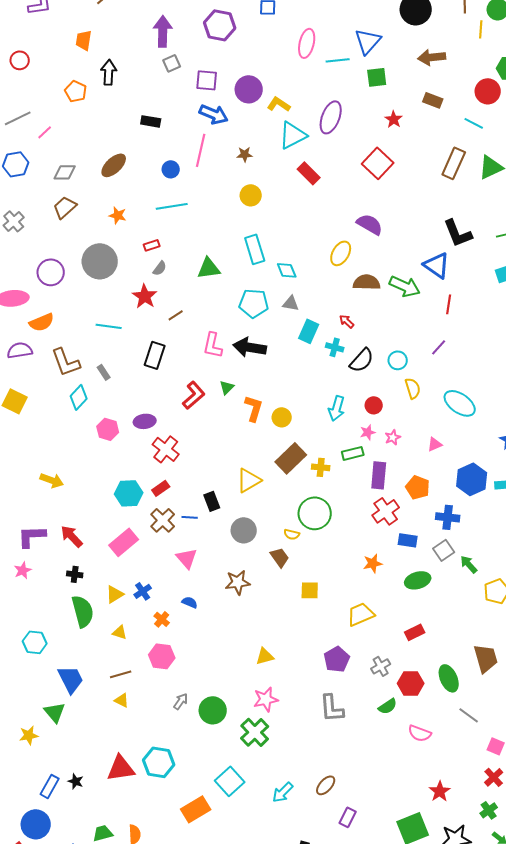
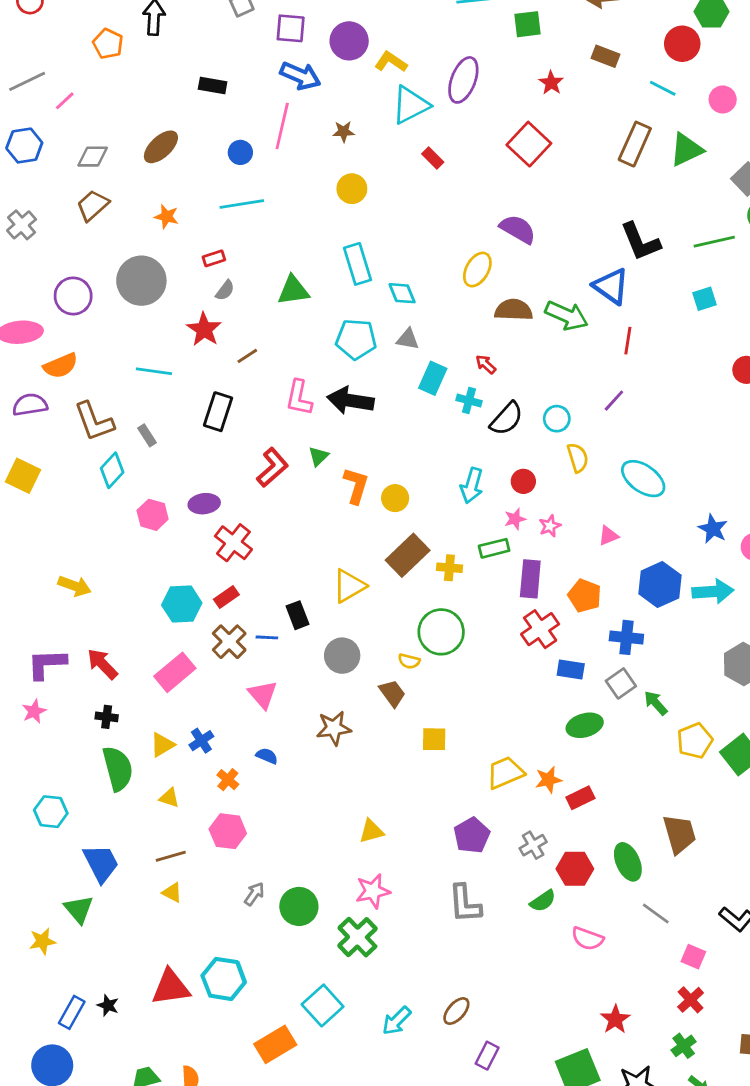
red rectangle: (309, 173) -> (433, 158), size x0.7
orange star: (373, 563) -> (548, 780), moved

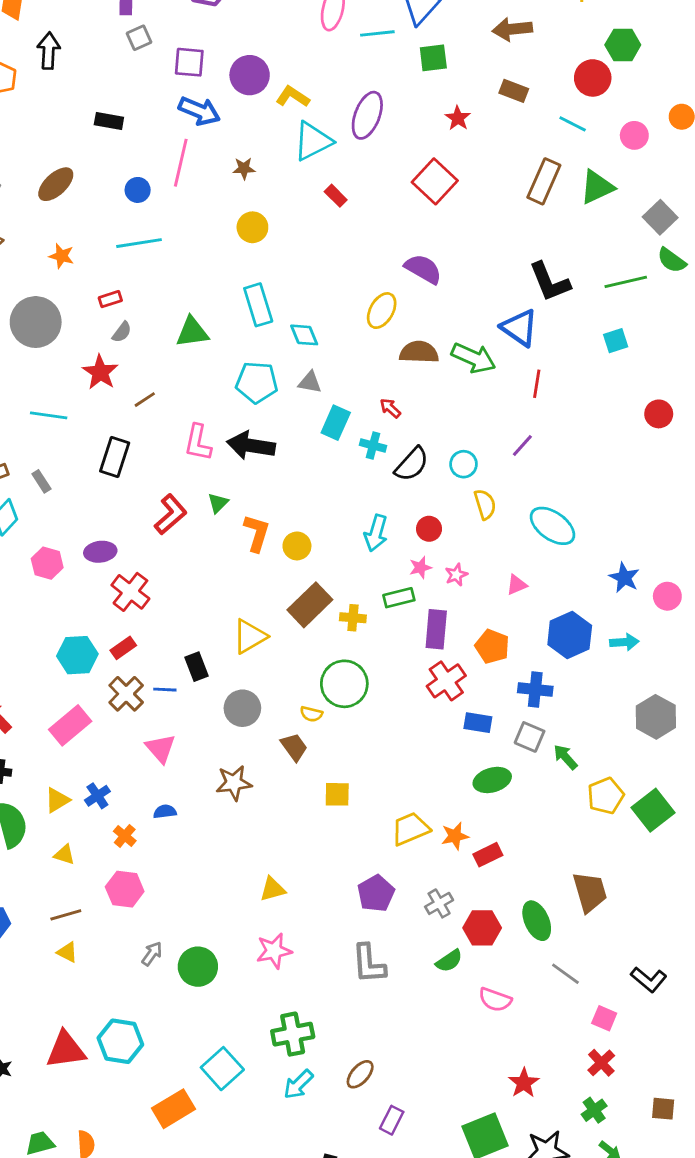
cyan arrow: (713, 591) -> (624, 642), size x0.7
gray square: (621, 683) -> (530, 737), turned -32
blue semicircle: (267, 756) -> (165, 812), turned -30
green cross: (357, 937) -> (293, 1034), moved, turned 33

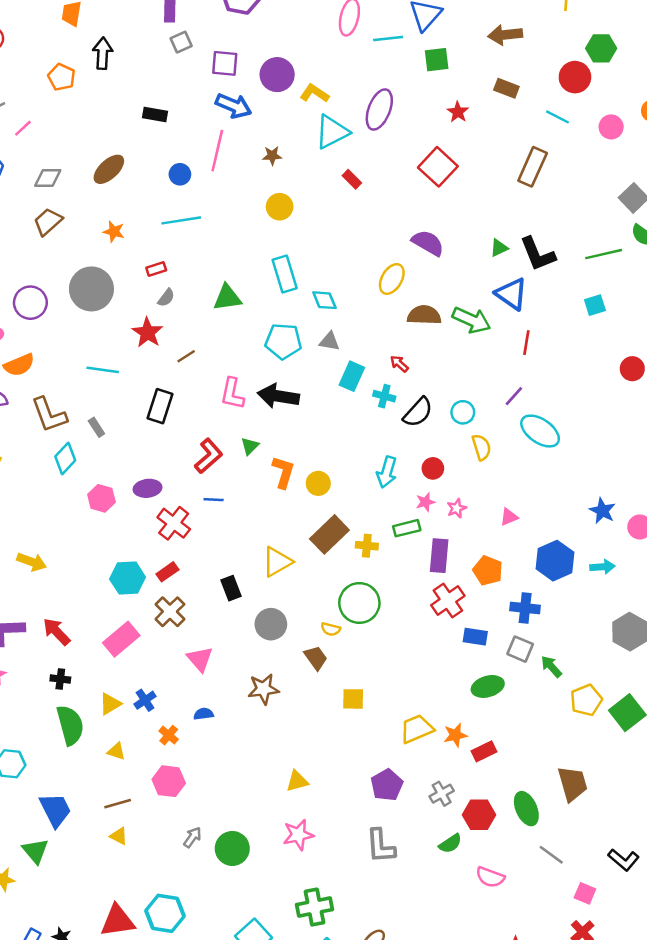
green triangle: (597, 187) -> (499, 248), moved, size x0.6
cyan ellipse: (552, 526) -> (540, 431), moved
blue line: (165, 690) -> (214, 500), moved

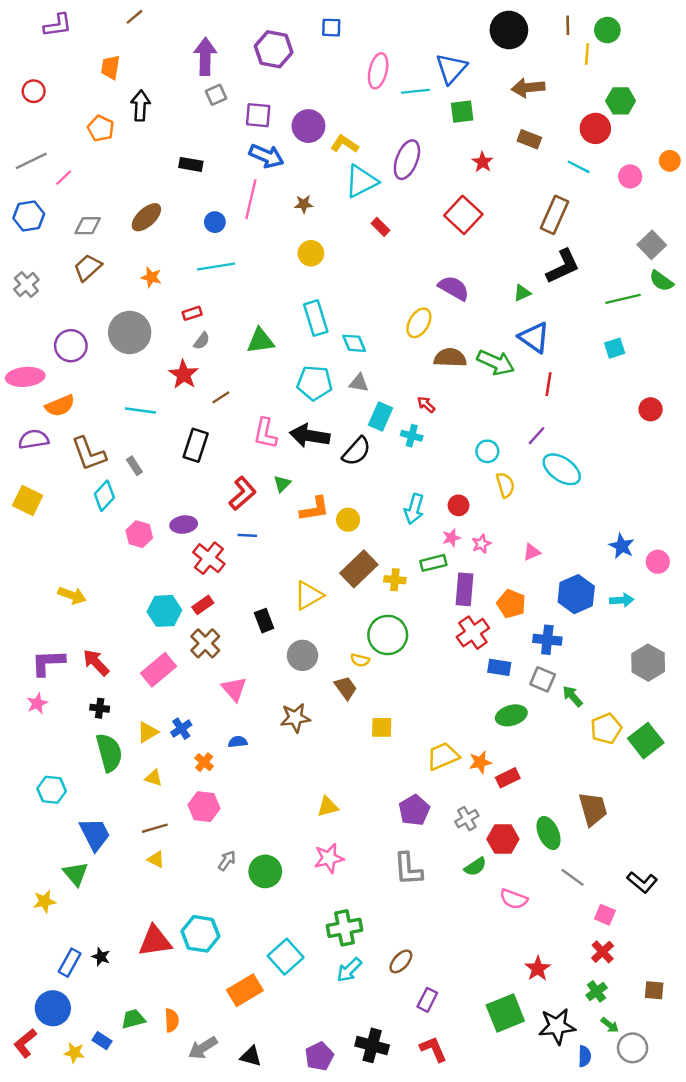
black L-shape: (538, 254) -> (563, 266), moved, turned -93
black semicircle: (418, 412) -> (356, 451), moved
orange L-shape: (283, 472) -> (314, 509), turned 64

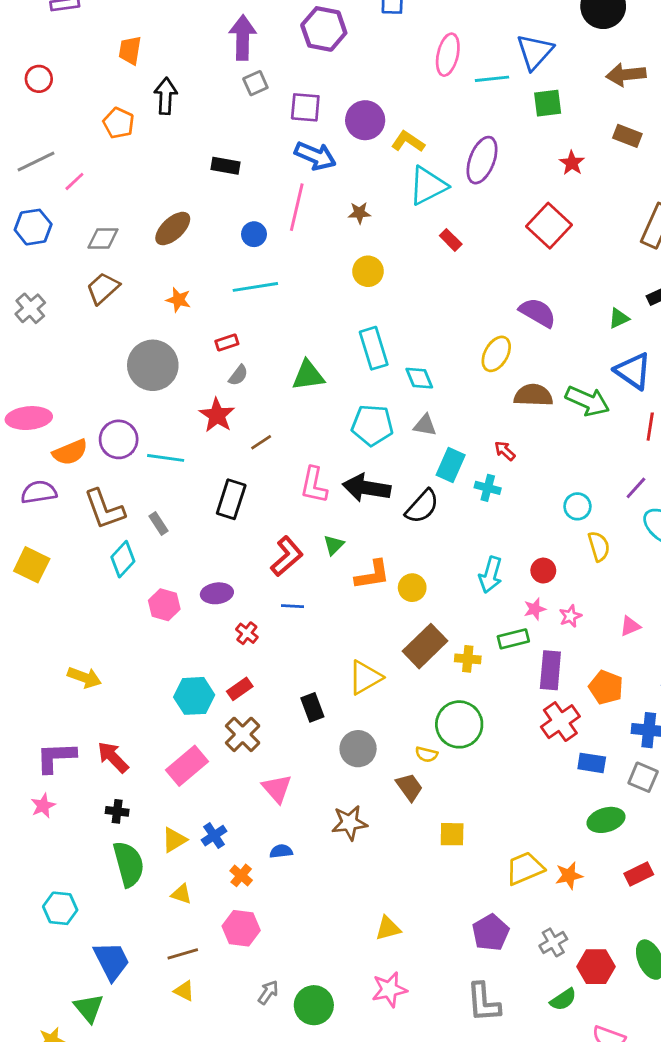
purple circle: (71, 346) -> (119, 439), moved
red cross: (209, 558) -> (247, 633), size x0.6
red rectangle: (508, 778) -> (639, 874), moved

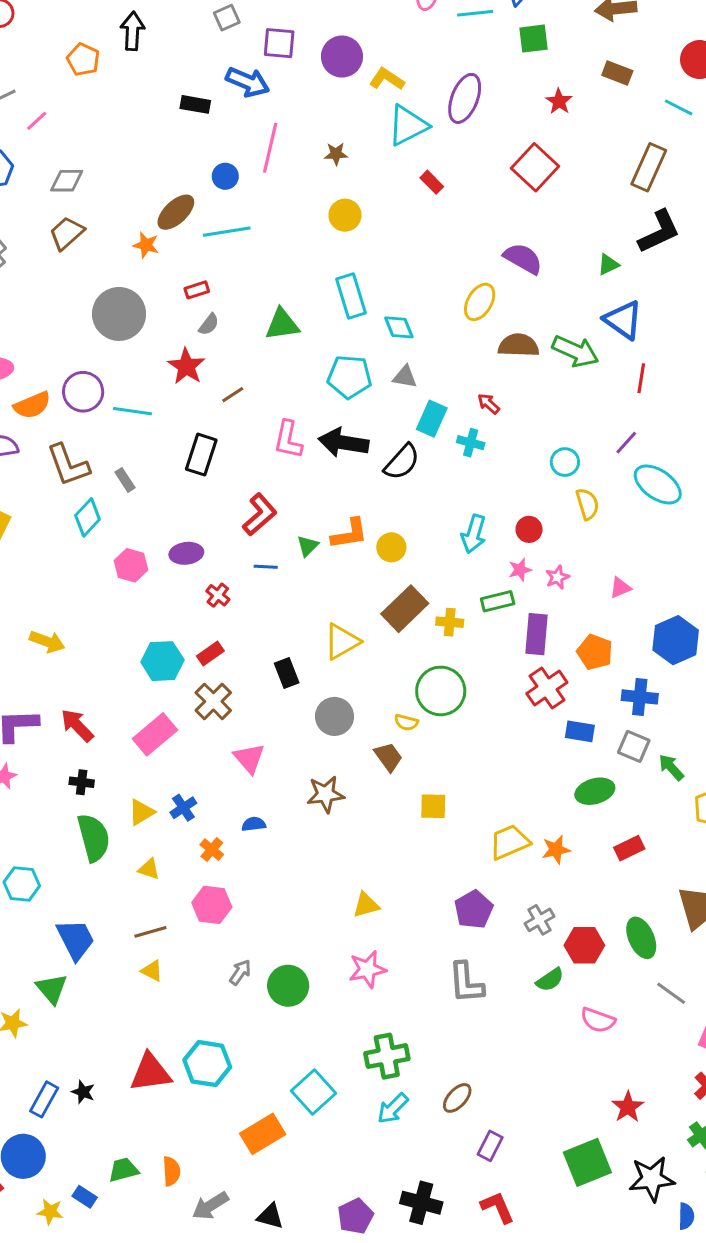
blue arrow: (315, 156) -> (248, 82), moved
brown ellipse: (173, 228) -> (176, 212), moved
green triangle: (334, 545) -> (308, 546), moved

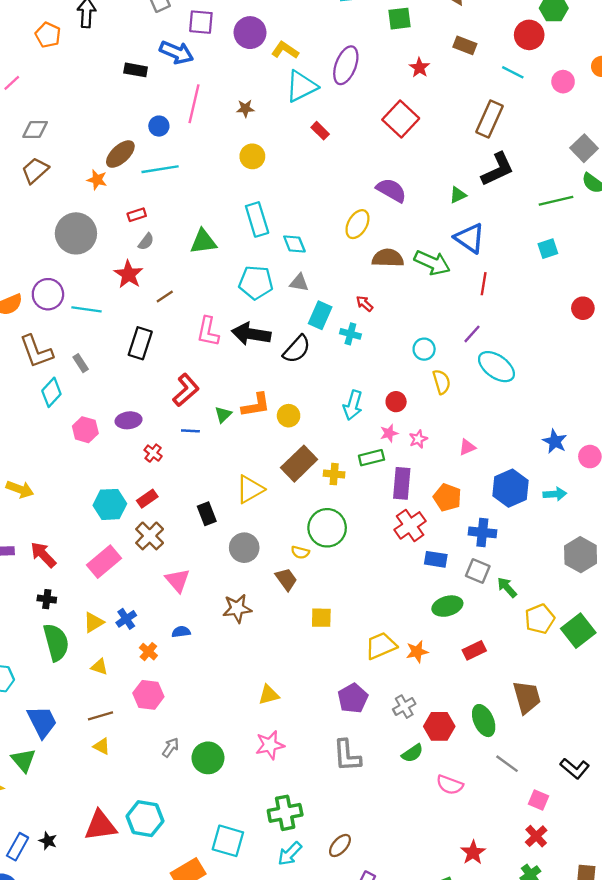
cyan square: (314, 1092) -> (228, 841), turned -32

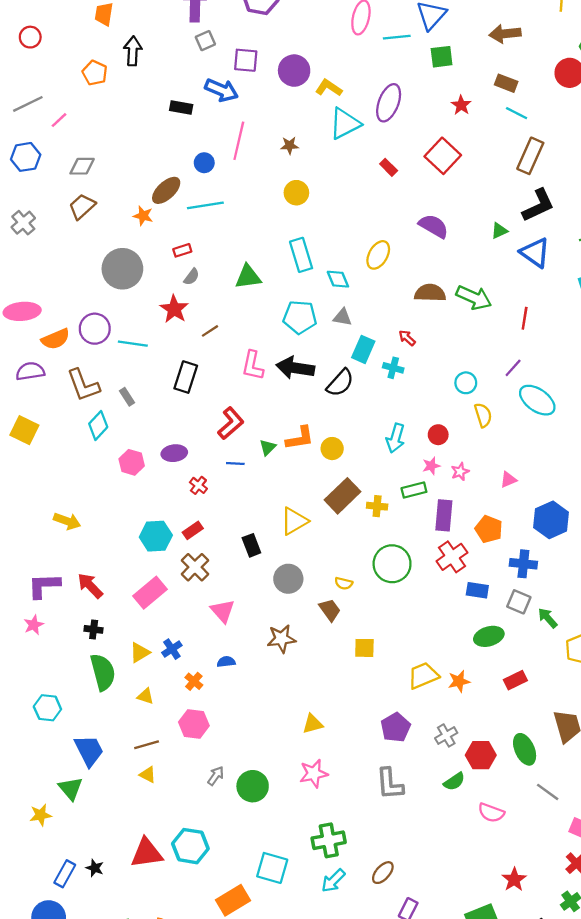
cyan line: (513, 72) -> (517, 113), moved
red rectangle: (320, 131) -> (389, 167), moved
yellow ellipse: (357, 224) -> (378, 255), moved
blue triangle: (470, 238) -> (535, 253), moved
green circle: (327, 528) -> (392, 564), moved

